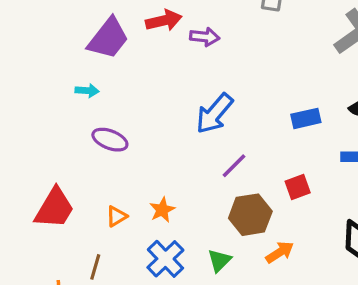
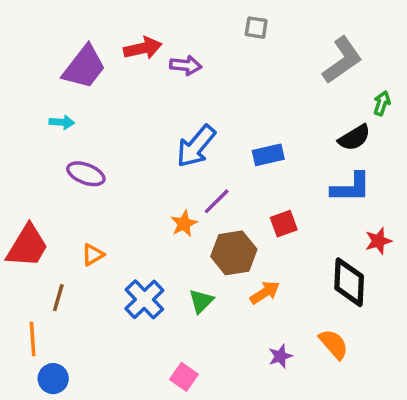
blue rectangle: (306, 118) -> (268, 155), moved
orange star: (162, 210) -> (184, 224), moved
brown line: (95, 267) -> (58, 298), moved

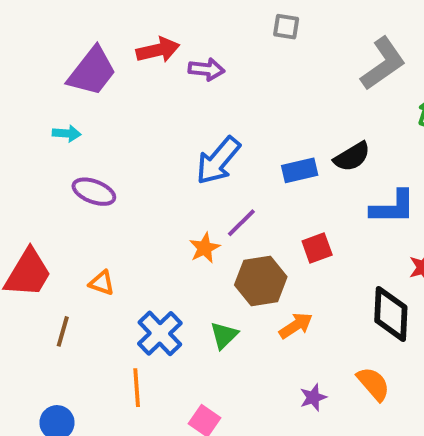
black semicircle: (354, 138) -> (352, 157), moved
orange triangle: (93, 255) -> (102, 283), turned 50
orange line: (33, 339) -> (137, 388), moved

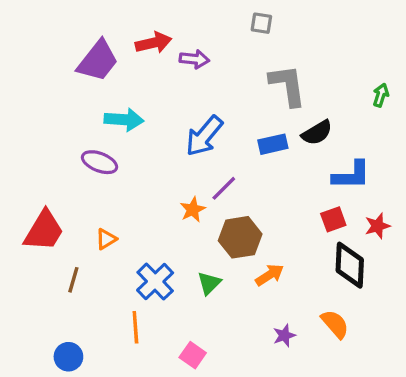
gray L-shape: (383, 64) -> (288, 85), moved, turned -63
cyan arrow: (67, 133) -> (124, 120), moved, size x1.6
red square: (317, 248) -> (333, 219), moved
orange triangle: (102, 283) -> (106, 239), turned -50

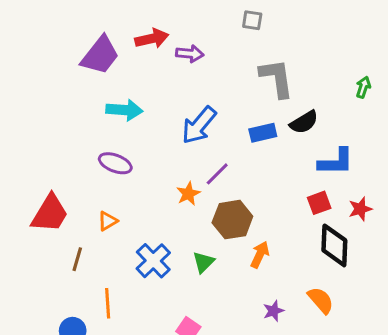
purple ellipse: (100, 162) -> (115, 163), moved
orange arrow: (270, 275) -> (260, 255), turned -32
orange line: (135, 327) -> (108, 303), moved

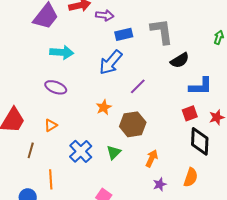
blue rectangle: (263, 133) -> (124, 34), moved
purple line: (217, 174) -> (138, 86), moved
orange arrow: (260, 255) -> (152, 158), moved
orange semicircle: (321, 300) -> (191, 177), turned 60

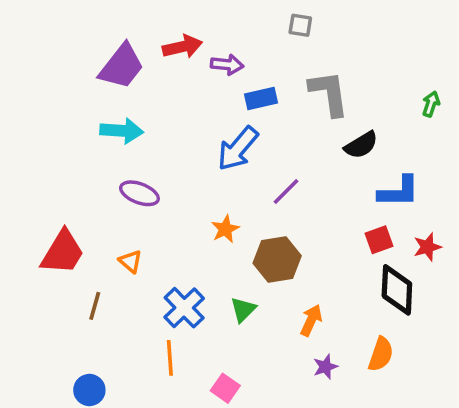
cyan arrow: (62, 52) -> (122, 131), moved
orange triangle: (51, 125) -> (131, 261), turned -48
orange line: (51, 179) -> (170, 358), moved

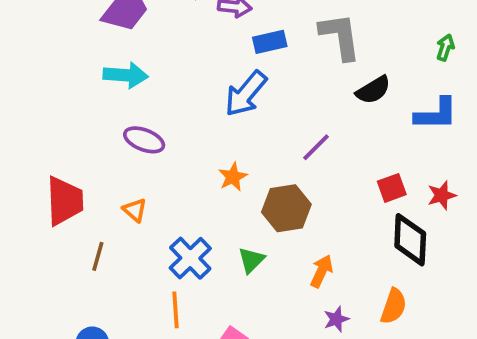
purple line: (286, 192) -> (316, 147), moved
blue L-shape: (399, 192) -> (436, 114), moved
red trapezoid: (63, 252) -> (65, 201), turned -33

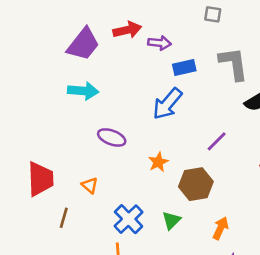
purple ellipse: (144, 140) -> (112, 137), moved

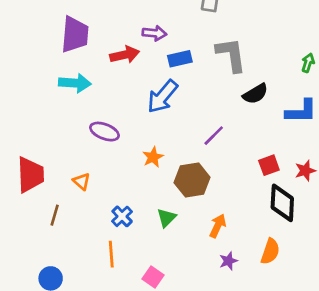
red arrow: (127, 30) -> (125, 55), moved
purple trapezoid: (83, 44) -> (75, 35), turned -33
blue cross: (129, 219) -> (122, 216), size x0.7

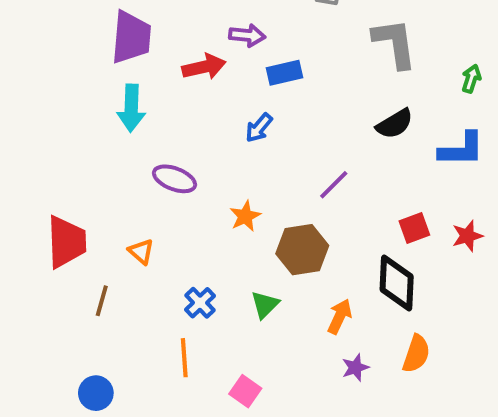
gray L-shape: (231, 55) -> (395, 43), moved
cyan arrow: (75, 83) -> (131, 108), turned 88
blue arrow: (162, 96) -> (259, 128), size x0.6
black diamond: (282, 203) -> (397, 283), moved

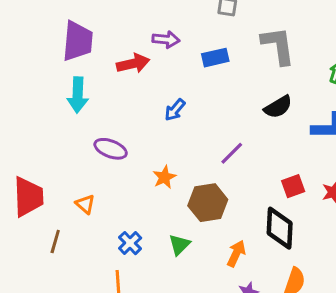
blue rectangle: (285, 73) -> (215, 58), moved

